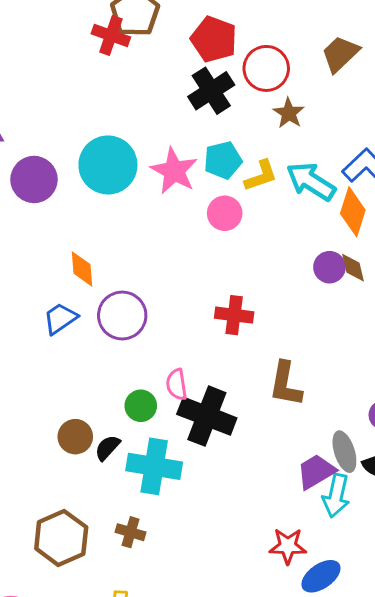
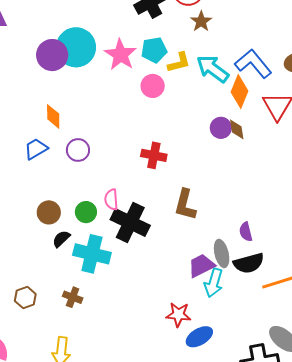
purple circle: (34, 179) -> (52, 55), moved
purple circle: (122, 315) -> (78, 150), size x0.7
brown circle: (75, 437) -> (49, 212), moved
brown hexagon: (61, 538) -> (25, 298), size x0.6

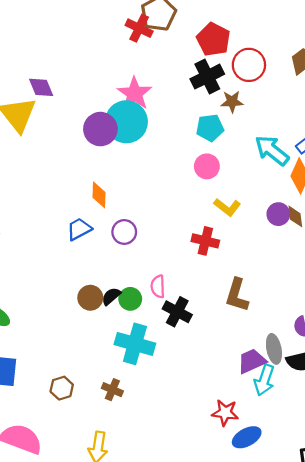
brown star: (201, 21) -> (232, 102), moved, turned 30
pink star: (120, 55) -> (135, 94), moved
yellow L-shape: (179, 62) -> (227, 207), moved, turned 50
black cross: (130, 222) -> (177, 312), size x0.7
black semicircle: (61, 239) -> (111, 296), moved

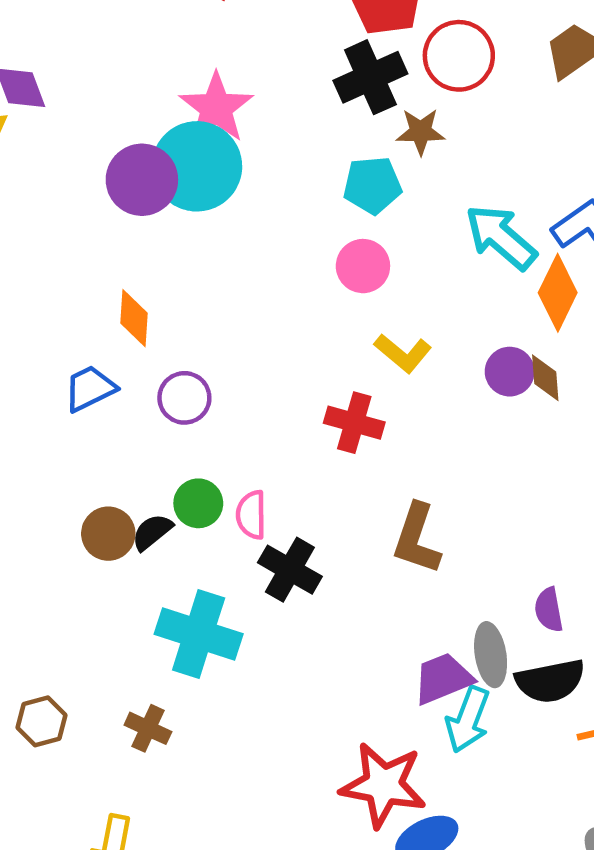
green circle: (130, 299) -> (198, 503), moved
red star: (225, 413) -> (383, 785), size x1.5

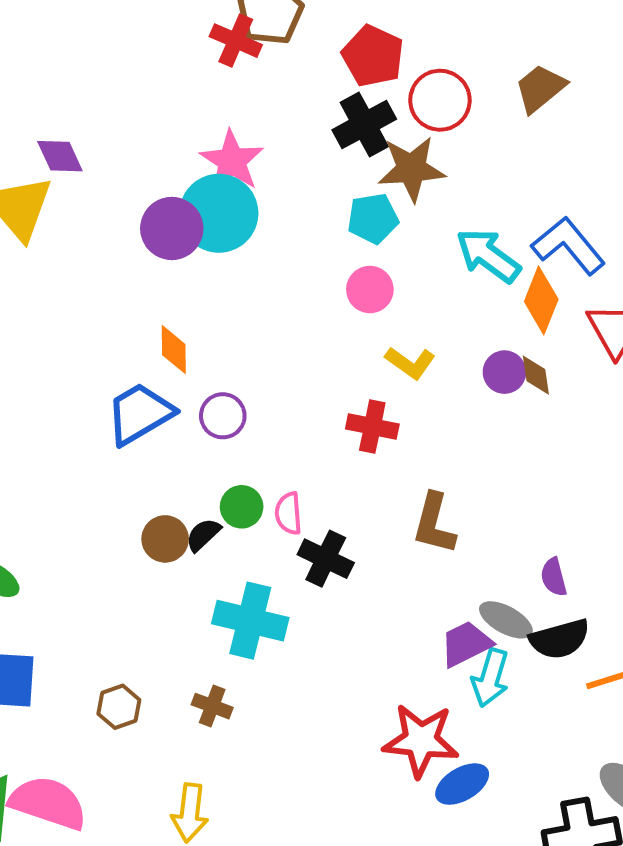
brown star: (421, 132) -> (411, 169), size x1.6
blue trapezoid: (90, 388) -> (140, 414), size x1.5
gray ellipse: (491, 655) -> (506, 620), turned -48

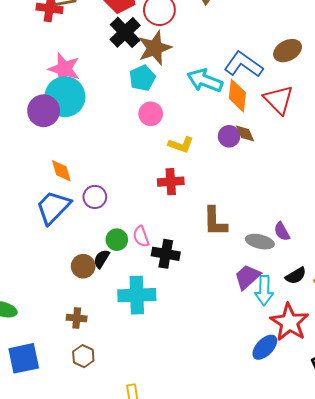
gray ellipse: (506, 620) -> (260, 242), moved
black semicircle: (560, 639) -> (296, 276), moved, size x0.7
brown cross: (212, 706) -> (77, 318), moved
red star: (421, 740) -> (289, 322), moved, turned -30

